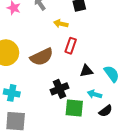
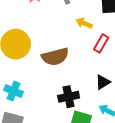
red rectangle: (71, 46) -> (101, 43), moved
black triangle: (86, 71) -> (103, 82), turned -32

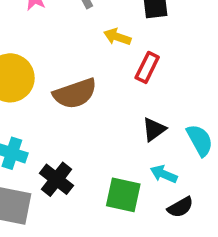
black cross: (69, 97) -> (56, 179), moved, turned -36

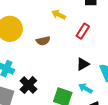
yellow arrow: (117, 37) -> (59, 15), moved
brown semicircle: (75, 94) -> (43, 41), size x0.6

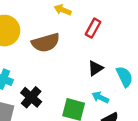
brown semicircle: (43, 41) -> (46, 43), size x1.6

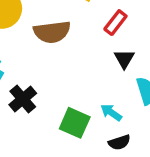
black triangle: (95, 68) -> (124, 59), moved, turned -35

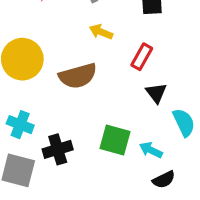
black cross: (23, 99) -> (58, 149), turned 32
green square: (75, 123) -> (115, 140), moved

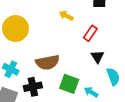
brown semicircle: (78, 76) -> (47, 62), moved

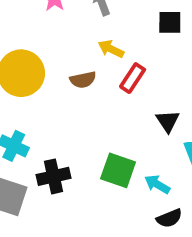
red rectangle: (90, 33) -> (133, 78), moved
brown semicircle: (47, 62) -> (83, 80), moved, size x0.6

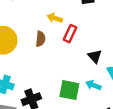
brown semicircle: (83, 80) -> (41, 39), turned -64
cyan arrow: (157, 184) -> (93, 85), moved

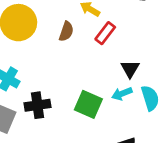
cyan arrow: (93, 85) -> (122, 94), moved, turned -56

